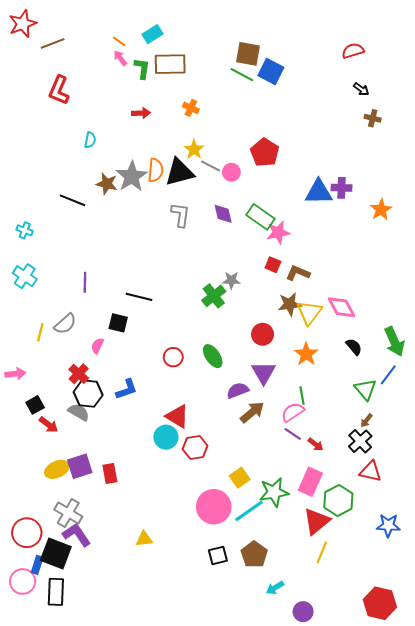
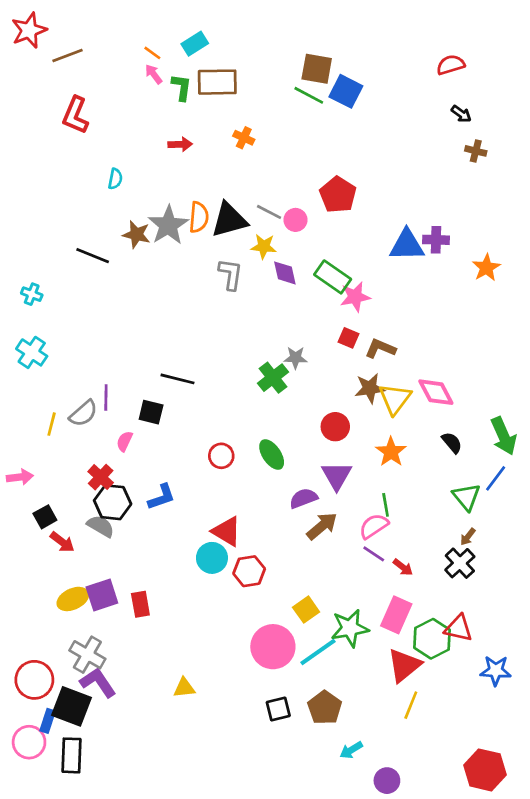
yellow star: (194, 149) -> (264, 246), moved, turned -30
purple line: (85, 282) -> (106, 398), moved
red triangle: (371, 471) -> (459, 628), moved

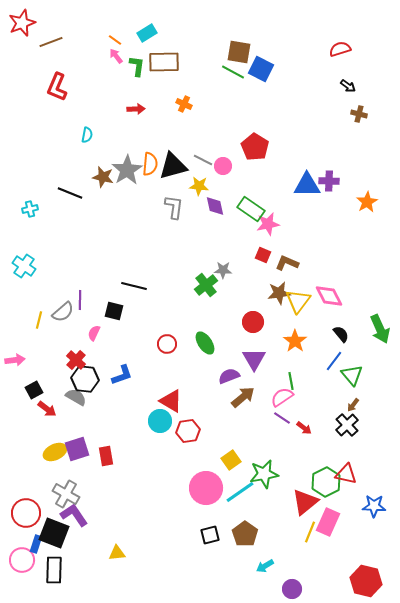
cyan cross: (32, 294) -> (30, 209), moved, turned -35
blue line: (496, 478) -> (334, 361), moved
pink rectangle: (396, 615) -> (328, 522), moved
yellow triangle: (184, 688) -> (117, 553), moved

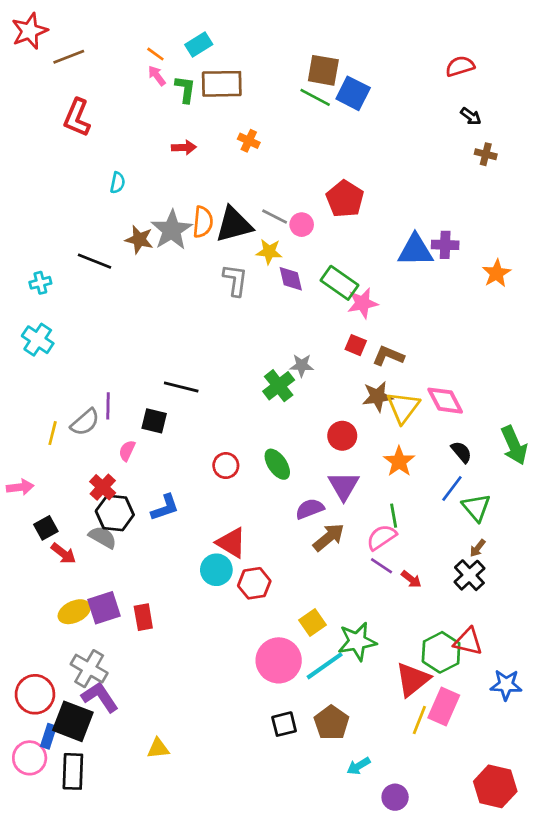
cyan cross: (24, 266) -> (38, 340), moved

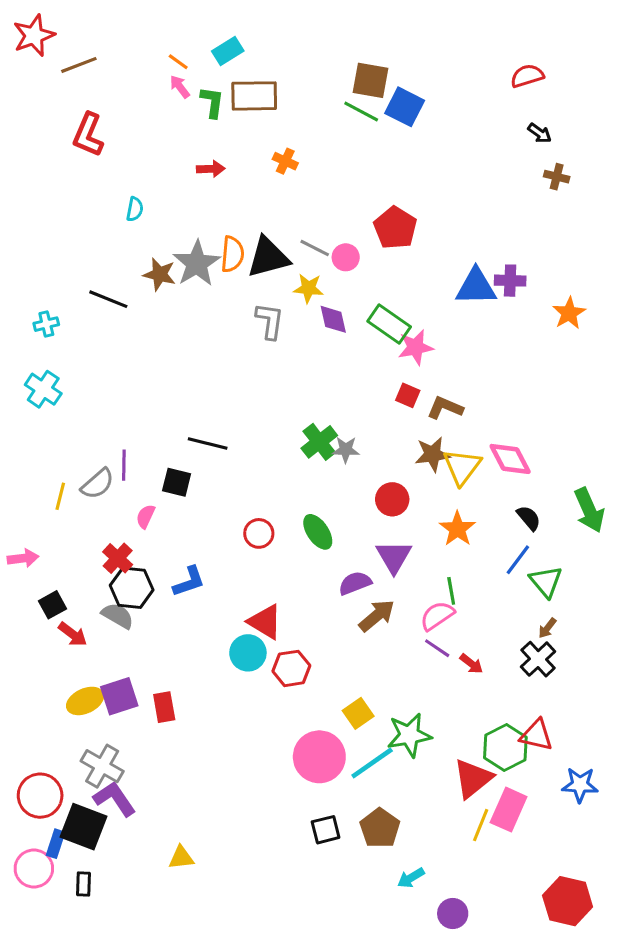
gray star: (302, 365) -> (346, 450), moved
black rectangle: (73, 771) -> (84, 884), size x0.6

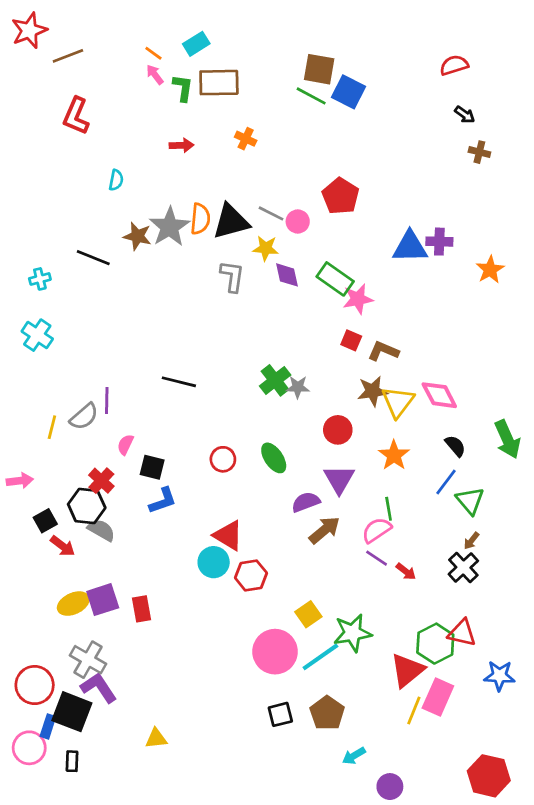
black square: (177, 482) -> (152, 467), moved
black hexagon: (132, 588) -> (87, 506), moved

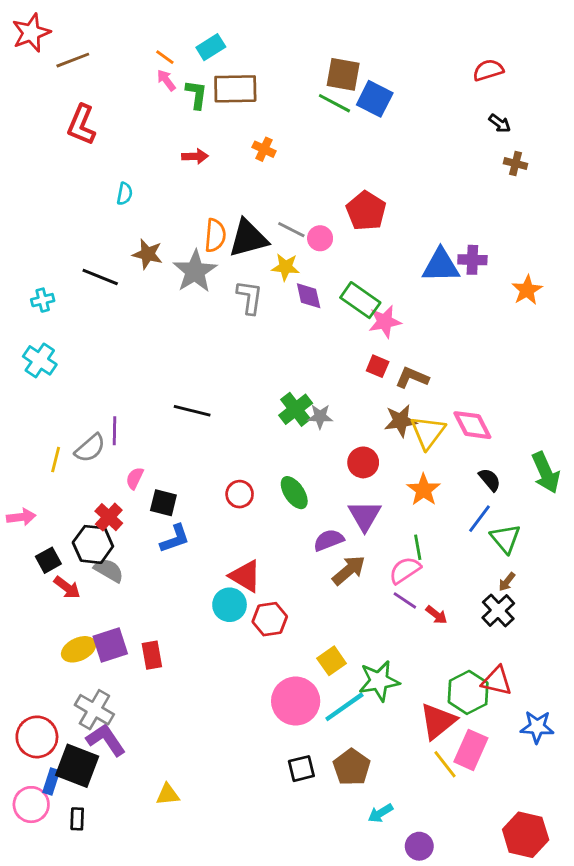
gray star: (169, 227) -> (195, 271), moved
yellow line: (414, 710) -> (445, 764), turned -60

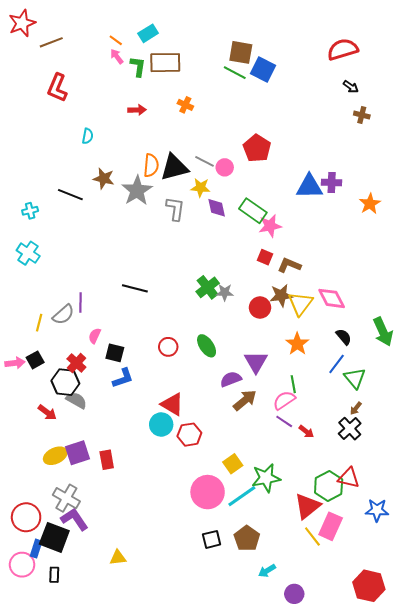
red semicircle: (488, 70) -> (343, 49), size x1.4
red circle: (363, 462) -> (260, 308), moved
black square: (48, 560) -> (35, 360), moved

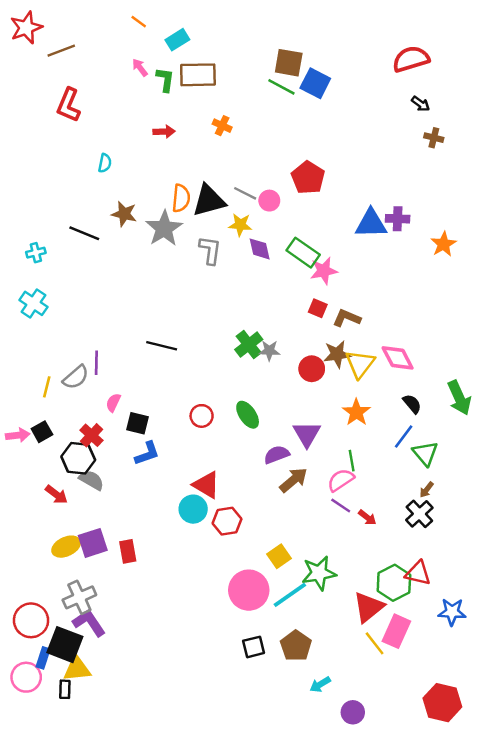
orange line: (116, 40) -> (139, 22), moved
gray cross: (66, 498) -> (79, 597), turned 36
yellow triangle: (118, 558) -> (77, 669), moved, size x1.4

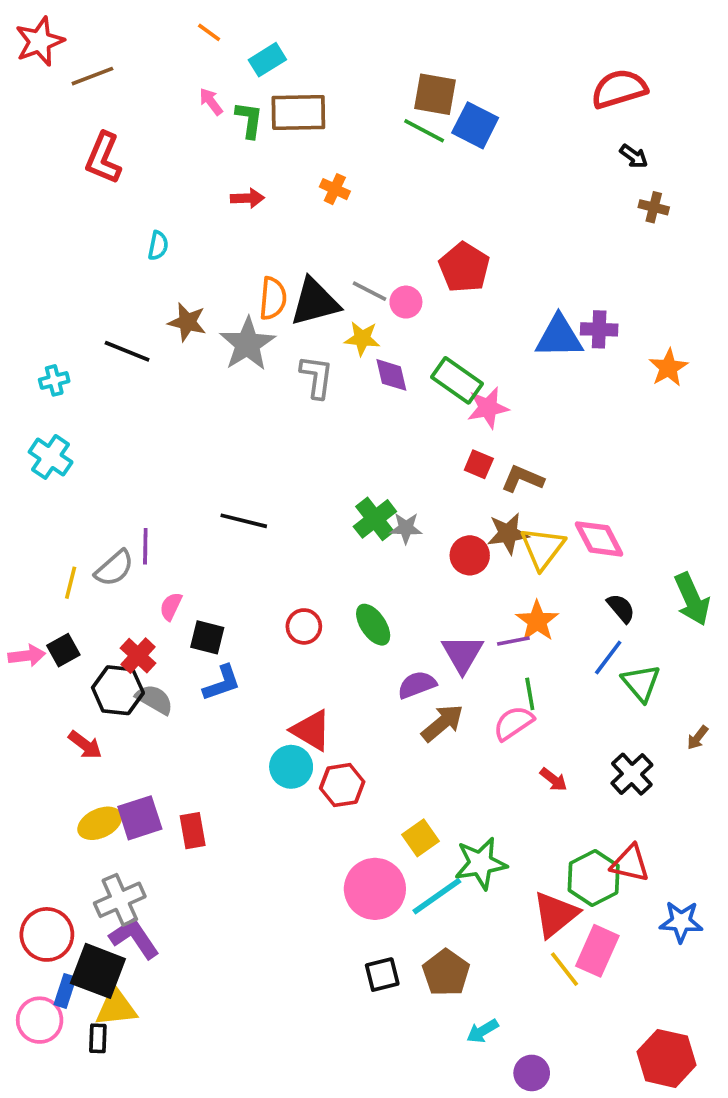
gray semicircle: (91, 480) -> (154, 699), moved
brown arrow: (427, 490) -> (698, 738), moved
purple line: (341, 505) -> (513, 641), moved, turned -45

